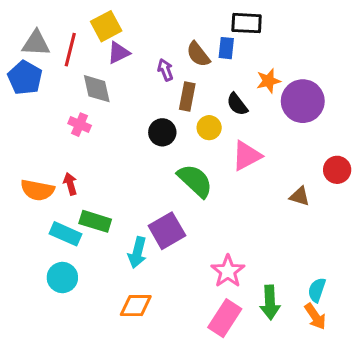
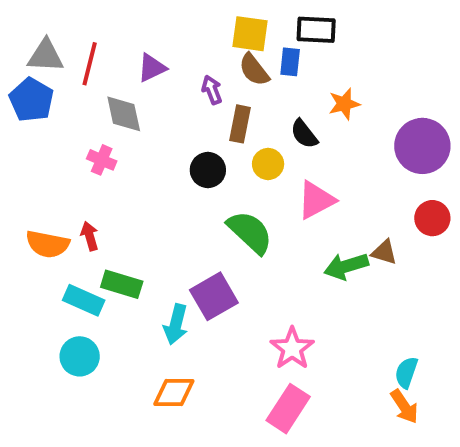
yellow square: (106, 26) -> (250, 34), moved, turned 36
purple circle: (303, 101) -> (422, 146), moved
green arrow: (270, 302) -> (346, 266), moved, turned 76

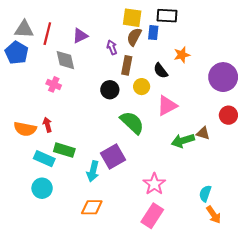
brown semicircle: (254, 70) -> (134, 37), turned 66
cyan semicircle: (406, 372) -> (205, 194), moved

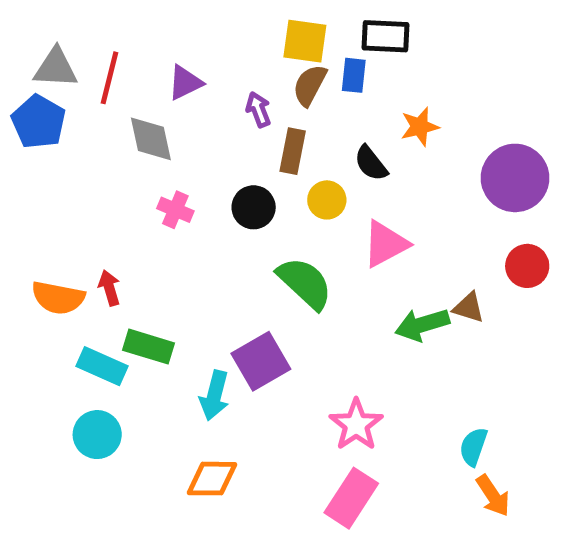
pink cross: (54, 84) -> (175, 210), moved

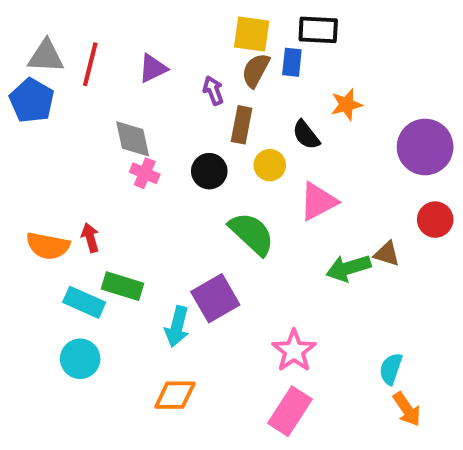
gray diamond: (151, 139) -> (133, 139), moved

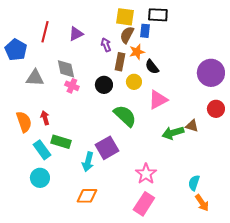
gray triangle: (46, 56) -> (35, 78), moved
orange star: (346, 105) -> (137, 52), moved
orange semicircle: (48, 246) -> (24, 122), turned -120
cyan rectangle: (84, 302) -> (42, 150), turned 30

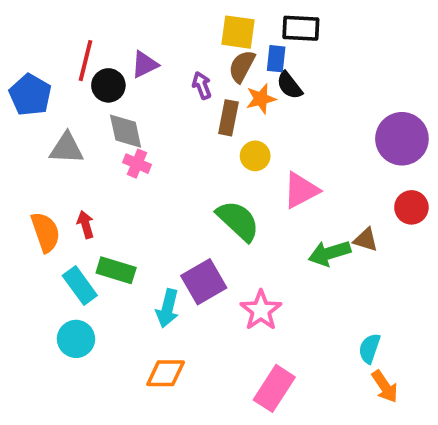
black semicircle: (152, 67) -> (289, 85), moved
black circle: (104, 85) -> (108, 85), moved
pink star: (146, 174) -> (261, 310), moved

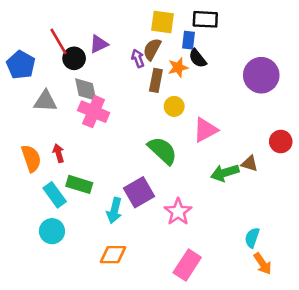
red line: (86, 61) -> (58, 41), turned -44
brown semicircle: (242, 66) -> (152, 49), moved
purple circle: (402, 139) -> (261, 75), moved
pink cross: (137, 164) -> (94, 112), size x1.6

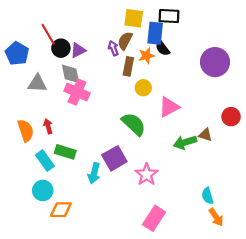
blue rectangle: (188, 40) -> (155, 33), size x1.5
purple triangle: (99, 44) -> (78, 50), moved
cyan semicircle: (252, 238) -> (207, 196), turned -35
orange diamond: (113, 255) -> (61, 210), moved

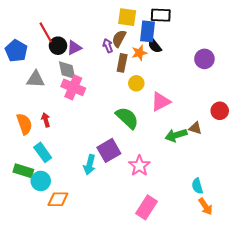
purple circle: (215, 62) -> (204, 59), size x0.7
green rectangle: (65, 152) -> (23, 171), moved

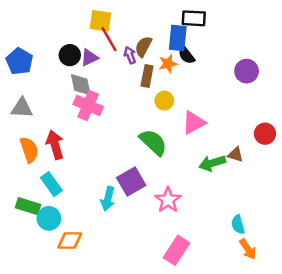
yellow square: (127, 17) -> (100, 21), moved
red line: (46, 32) -> (109, 39), moved
gray triangle: (36, 79) -> (22, 108), moved
red arrow: (46, 120) -> (55, 145), size x1.6

